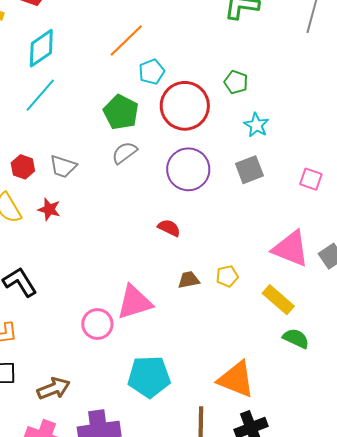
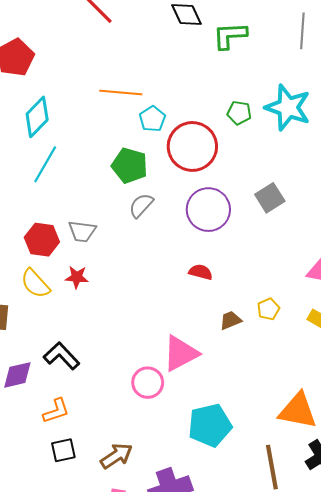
orange line: (126, 40) -> (121, 92), turned 60
cyan star: (256, 125) -> (288, 107), moved, size x1.8
red hexagon: (23, 167) -> (42, 240), size x1.4

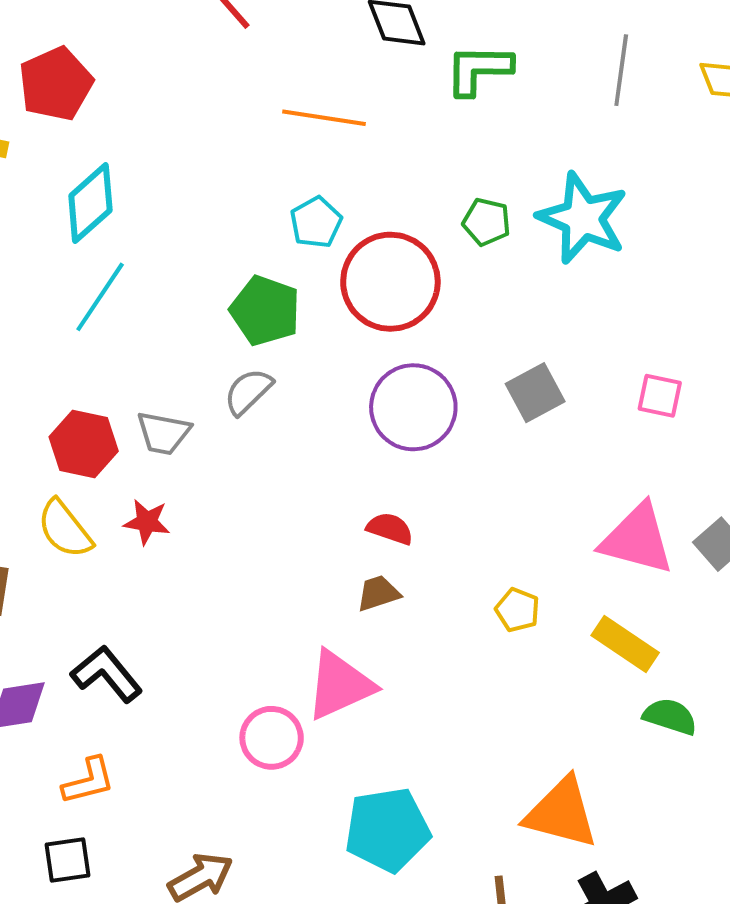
orange line: (121, 92) -> (324, 118), moved
gray semicircle: (141, 205) -> (248, 392), moved
yellow pentagon: (268, 309) -> (517, 610), turned -30
brown trapezoid: (230, 320) -> (378, 593), moved
black square: (63, 450) -> (68, 860), moved

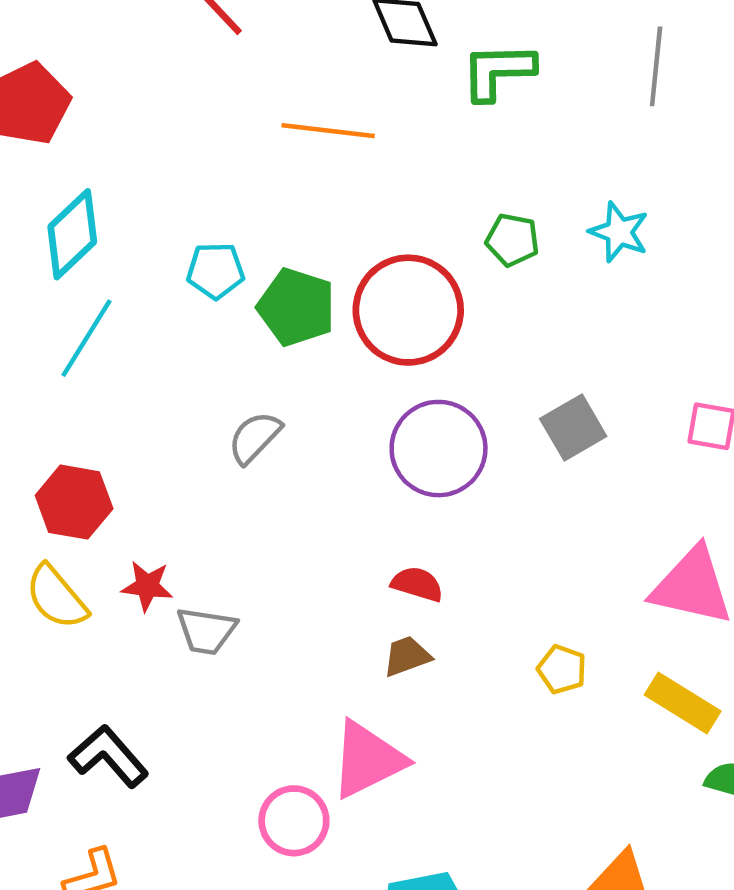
cyan star: (583, 218) -> (619, 232), size x0.6
cyan pentagon: (316, 222) -> (216, 271), moved, turned 30
green pentagon: (265, 311) -> (296, 307), moved
gray trapezoid: (163, 433) -> (206, 631), moved

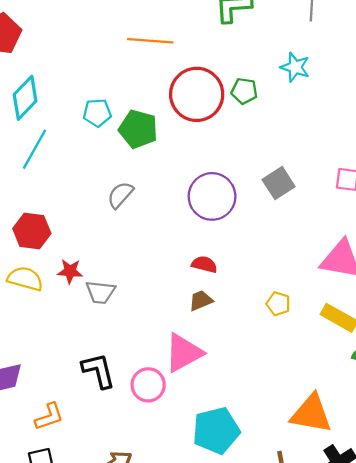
cyan star: (619, 232) -> (295, 67), moved
red circle: (408, 310) -> (197, 94), moved
yellow semicircle: (56, 597) -> (25, 279), turned 148
black L-shape: (108, 756) -> (98, 371), moved, turned 30

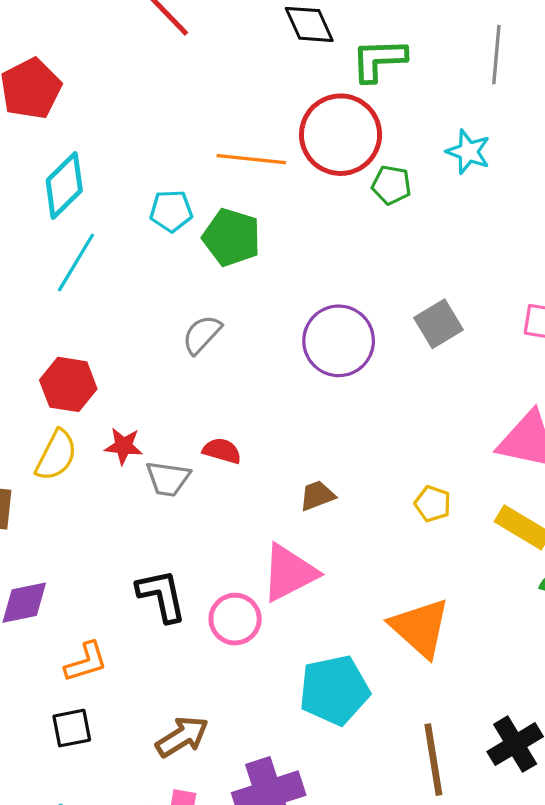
orange line: (150, 41) -> (251, 159), moved
red circle: (197, 94) -> (341, 135), moved
red semicircle: (204, 264) -> (222, 451), moved
yellow semicircle: (25, 279) -> (56, 455), turned 100
orange triangle: (311, 414) -> (420, 628), moved, turned 30

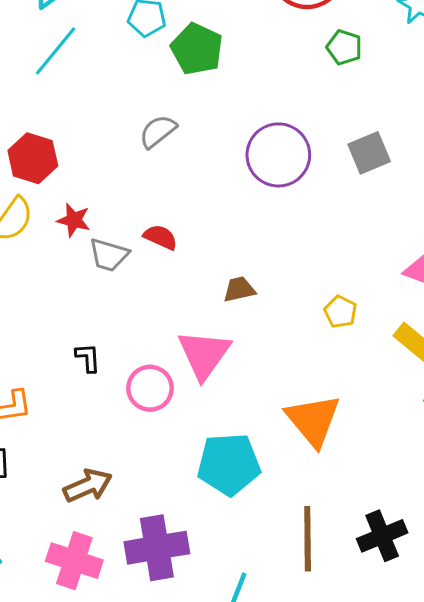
green pentagon: (391, 185) -> (344, 47), moved
pink triangle: (289, 573) -> (204, 354), turned -36
black L-shape: (162, 596) -> (88, 358), size x0.6

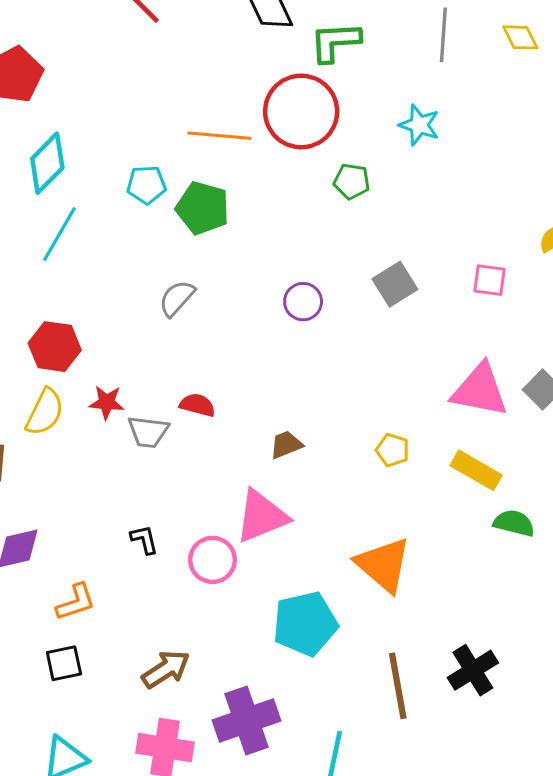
purple circle: (278, 155) -> (303, 302), size x0.6
pink triangle: (204, 354) -> (262, 516), turned 42

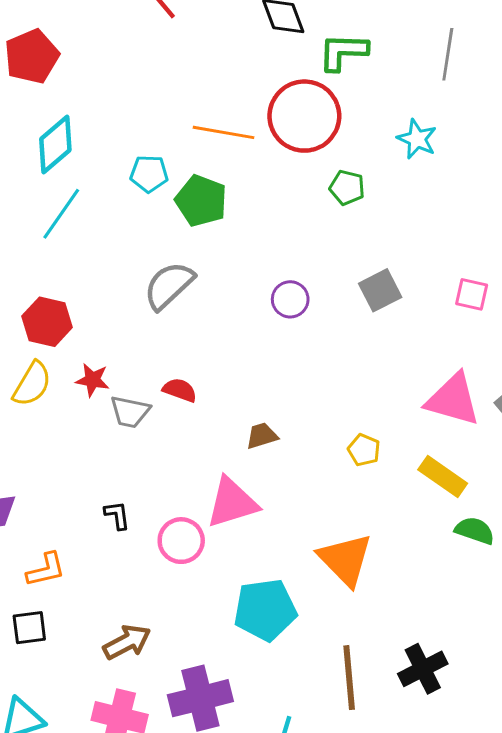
gray semicircle: (177, 298) -> (169, 285), size x1.4

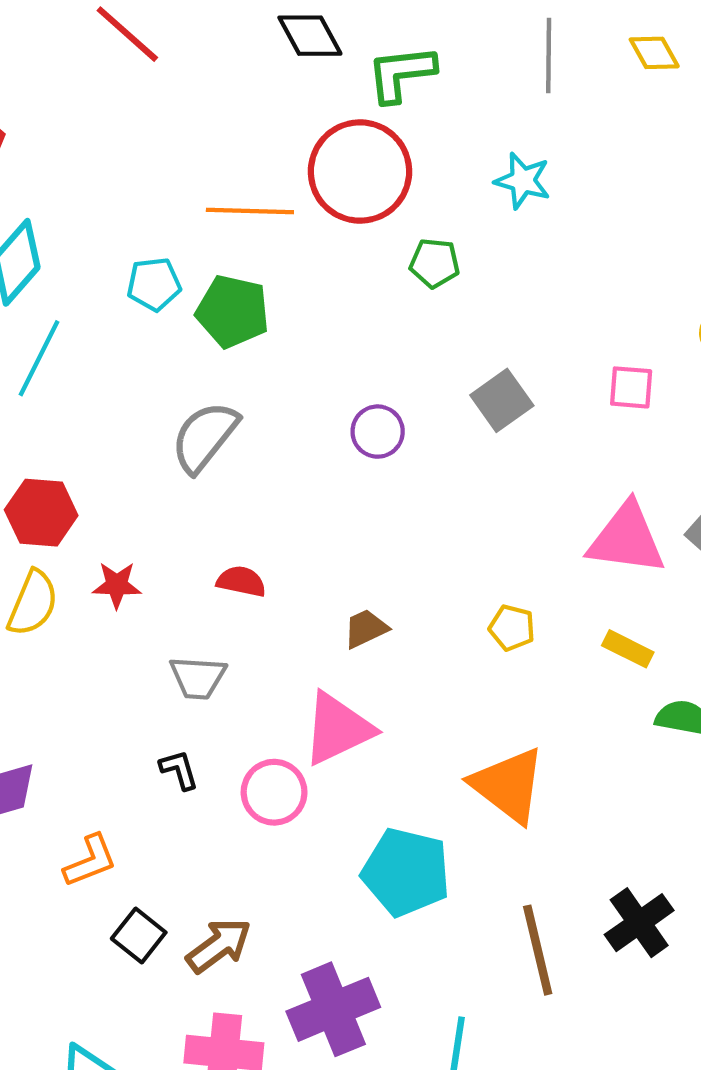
gray trapezoid: (130, 412) -> (198, 678), moved
yellow rectangle: (443, 477) -> (628, 649), size x0.7
cyan pentagon: (265, 610) -> (406, 872), turned 30
black square: (29, 628) -> (139, 935), moved, turned -36

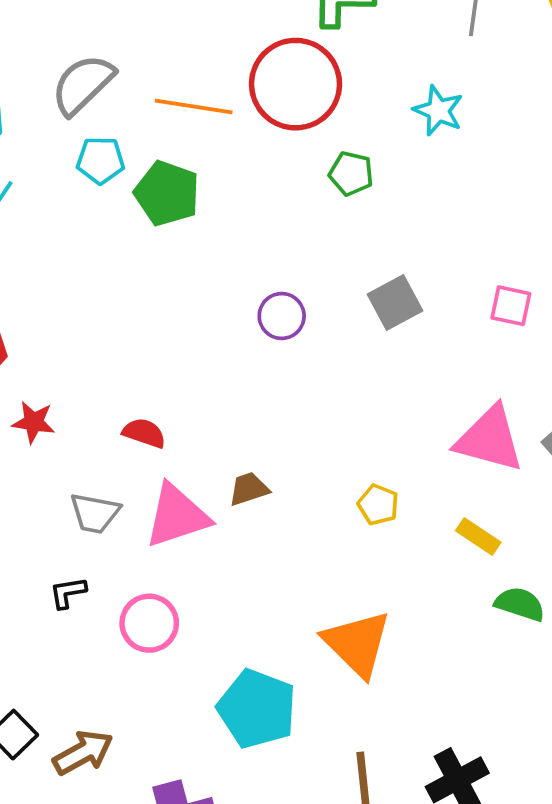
gray semicircle: (205, 437) -> (83, 84), moved
pink triangle: (338, 729) -> (177, 516), moved
black L-shape: (179, 770) -> (68, 593), turned -90

